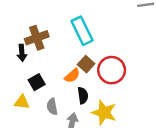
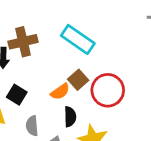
cyan rectangle: (82, 31) -> (78, 39), turned -36
black square: (37, 82) -> (17, 95), turned -35

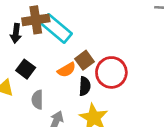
cyan rectangle: (78, 39) -> (56, 28), moved
black semicircle: (70, 117) -> (85, 86), moved

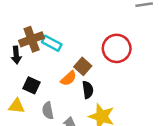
cyan rectangle: (56, 28) -> (52, 43), size x0.7
red circle: (111, 72) -> (117, 48), moved

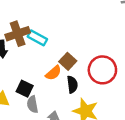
red circle: (117, 48) -> (102, 70), moved
black square: (32, 85) -> (25, 89), moved

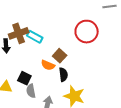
red circle: (102, 70) -> (87, 32), moved
orange semicircle: (53, 73) -> (48, 65), turned 64

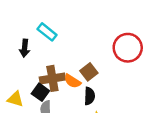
brown cross: (19, 33) -> (52, 78), moved
cyan rectangle: (35, 37) -> (47, 32), moved

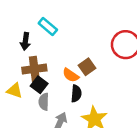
brown cross: (52, 78) -> (34, 69), moved
black semicircle: (90, 96) -> (76, 94), moved

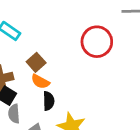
brown square: (87, 67) -> (36, 62), moved

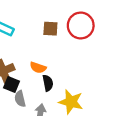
brown square: (36, 62) -> (50, 29), moved, turned -35

